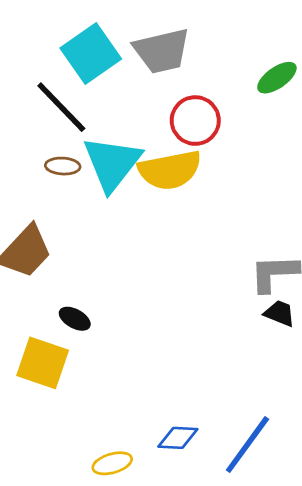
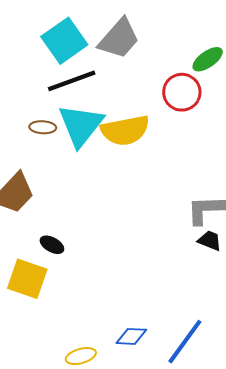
gray trapezoid: (162, 51) -> (119, 39), turned -36
black line: (61, 107) -> (72, 81), moved, turned -66
red circle: (195, 121) -> (182, 92), moved

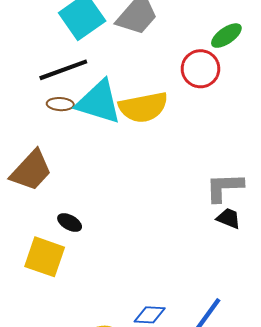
black line: (72, 81) -> (63, 70), moved
cyan triangle: (81, 125) -> (99, 102), turned -51

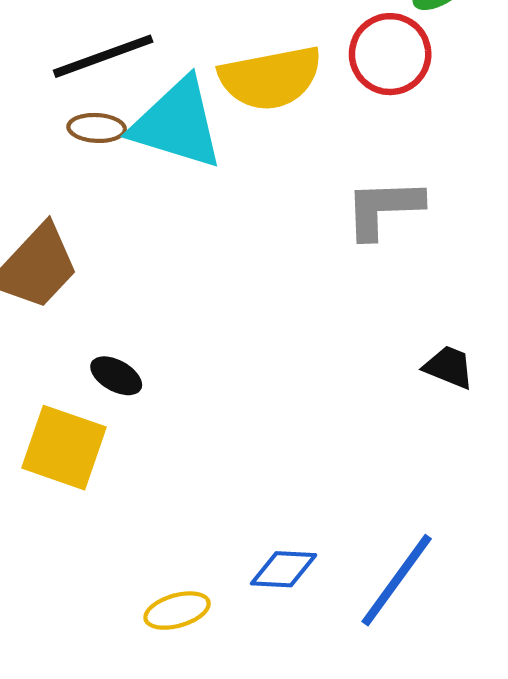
yellow semicircle: (143, 107) -> (271, 78), moved
gray L-shape: (224, 187) -> (384, 208), moved

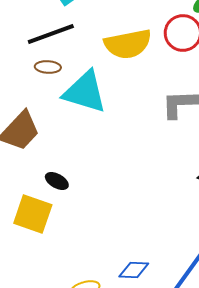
cyan triangle: (177, 124) -> (85, 92), moved

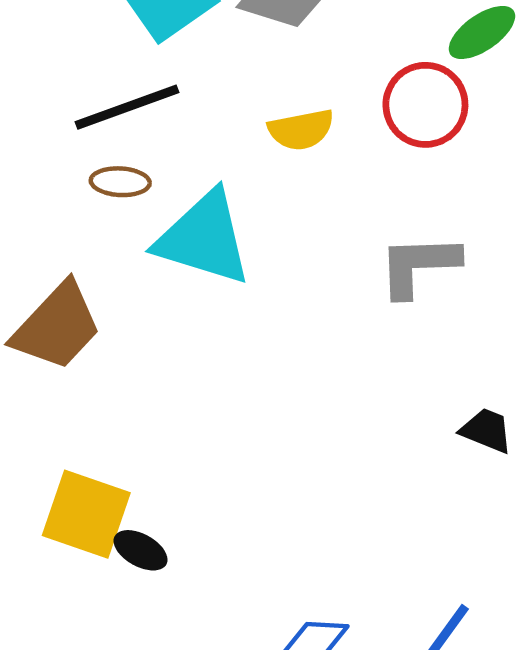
yellow semicircle: (128, 44) -> (301, 130), size x0.6
black ellipse: (57, 181) -> (141, 550), moved

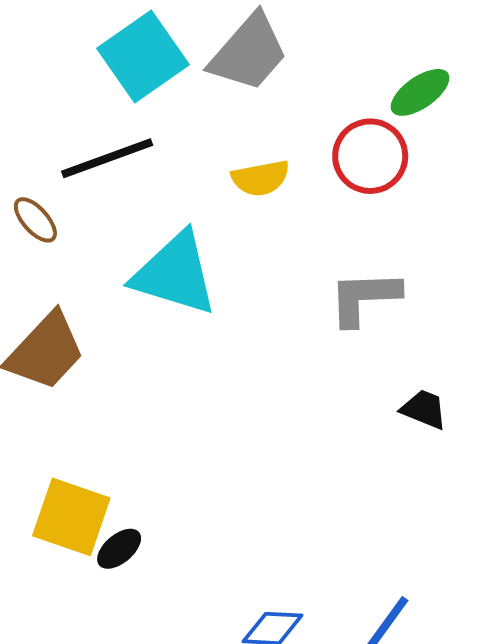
brown ellipse: (120, 182) -> (35, 220), moved, turned 45
black trapezoid: (486, 430) -> (424, 409), moved
black ellipse: (141, 550) -> (119, 549), turned -69

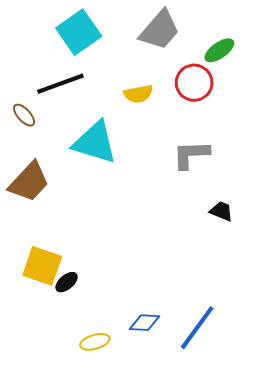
gray trapezoid: (249, 53) -> (160, 30), moved

